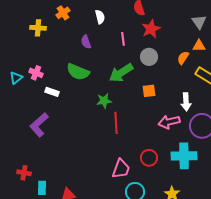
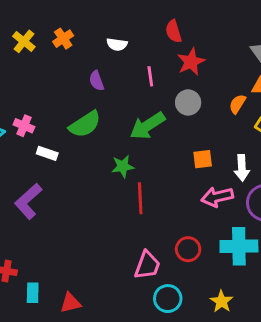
white semicircle: (100, 17) -> (117, 44), turned 112
yellow cross: (38, 28) -> (24, 41), moved, turned 35
green semicircle: (78, 72) -> (85, 124), turned -55
orange square: (149, 91) -> (203, 159), moved

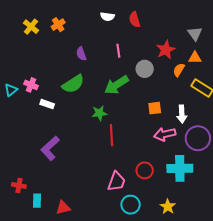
white semicircle: (117, 44) -> (107, 17), moved
red star: (191, 62) -> (166, 50), moved
purple L-shape: (28, 201) -> (50, 148), moved

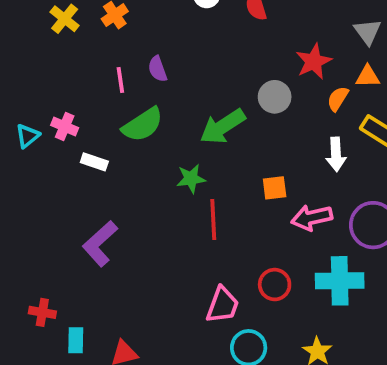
pink line: (118, 51) -> (120, 80), moved
orange square: (155, 108) -> (275, 188), moved
white arrow: (182, 114) -> (336, 154), moved

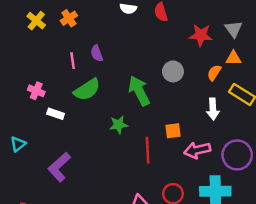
red star: (314, 62) -> (201, 35), moved, turned 30
green arrow: (223, 127) -> (139, 91), turned 96
cyan triangle: (27, 136) -> (18, 144), moved
red line: (213, 219) -> (148, 150), moved

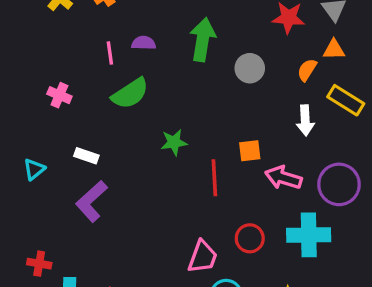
purple semicircle: (97, 53) -> (144, 43), turned 112
green arrow: (139, 91) -> (203, 40), moved, turned 36
white rectangle: (56, 114) -> (86, 156), moved
pink arrow: (197, 150) -> (283, 178), turned 30

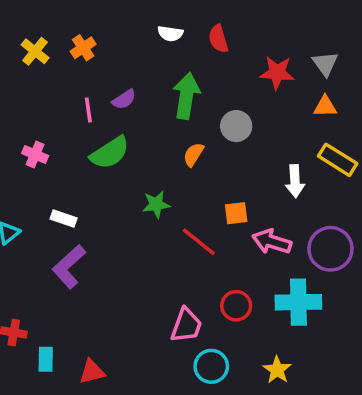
purple semicircle: (144, 43) -> (124, 99), turned 145
orange semicircle: (307, 70) -> (193, 155), moved
red line: (214, 178) -> (199, 242), turned -48

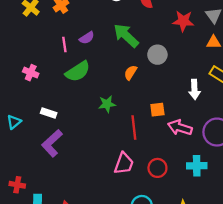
green arrow: (186, 96) -> (126, 36), turned -56
red line: (199, 242) -> (134, 128), turned 45
cyan cross: (298, 302) -> (197, 166), size x0.7
pink trapezoid: (186, 325) -> (124, 163), moved

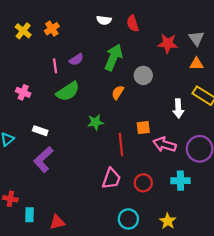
green arrow: (126, 36) -> (113, 57), turned 70

